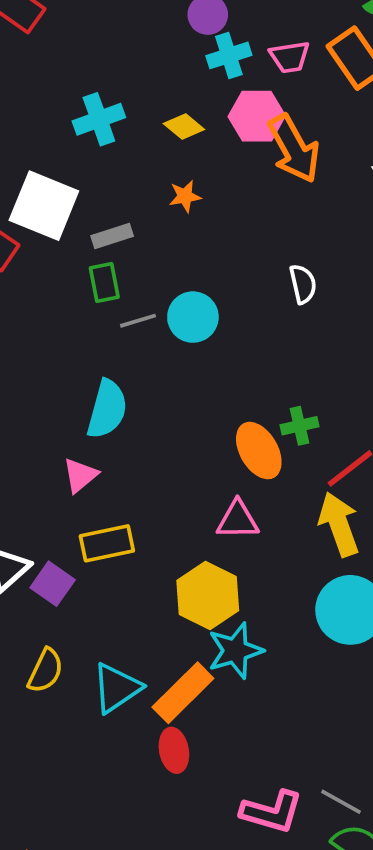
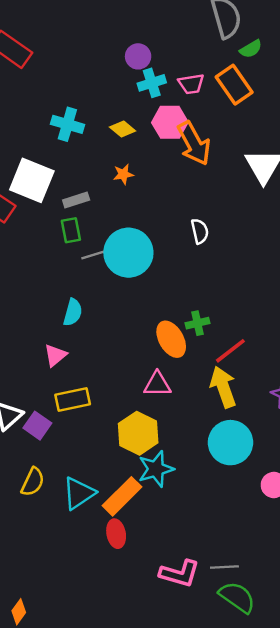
cyan cross: (99, 119) -> (67, 124), turned 36
cyan circle: (193, 317) -> (128, 253), size x1.5
cyan semicircle: (107, 409) -> (73, 312), size x0.7
gray line: (341, 802) -> (224, 567), turned -32

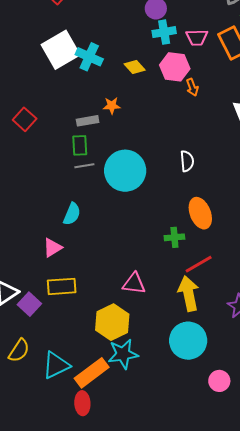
orange arrow: (194, 143) -> (192, 87), size x0.5
orange star: (123, 174) -> (112, 106), moved
white square: (32, 180) -> (61, 50), moved, turned 30
gray line: (93, 255) -> (84, 166), moved
orange ellipse: (171, 339) -> (200, 213), moved

